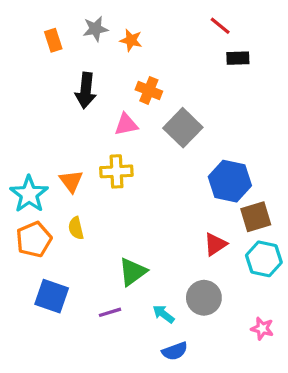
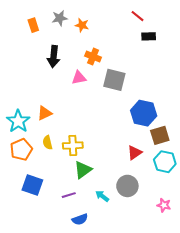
gray square: (183, 128) -> (114, 80), turned -30
yellow cross: (116, 171) -> (73, 146), moved
orange triangle: (71, 181) -> (44, 113), turned 42
blue semicircle: (175, 351) -> (80, 219), moved

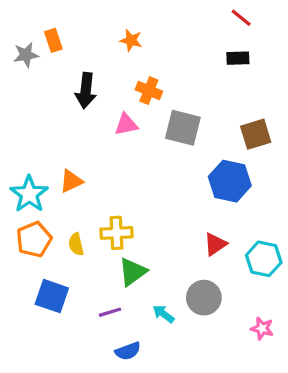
red line: (138, 16) -> (241, 18), moved
gray star: (60, 18) -> (26, 55), moved
brown square: (160, 135) -> (256, 134), moved
yellow semicircle: (48, 142) -> (76, 244), moved

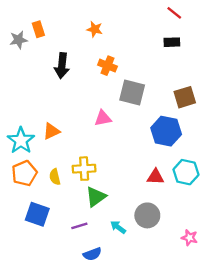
pink triangle: (126, 125) -> (103, 118), moved
red triangle: (215, 244) -> (156, 177), turned 36
cyan hexagon: (264, 259) -> (186, 172), moved

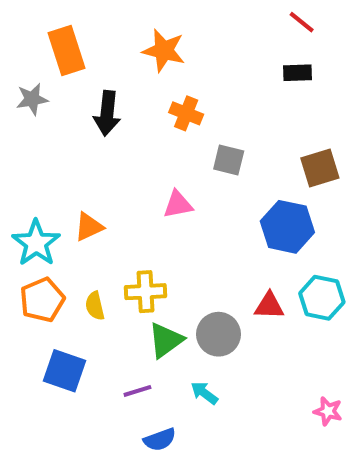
orange rectangle: (38, 29) -> (67, 50), size x1.6
orange star: (95, 29) -> (164, 50), size x1.5
gray star: (19, 40) -> (32, 99), moved
gray square: (132, 92) -> (229, 160), size x0.7
gray circle: (147, 215) -> (219, 334), moved

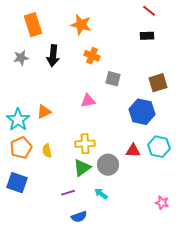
gray star: (32, 99) -> (21, 58), moved
yellow cross: (146, 292) -> (85, 144), moved
blue square: (64, 371) -> (17, 183), moved

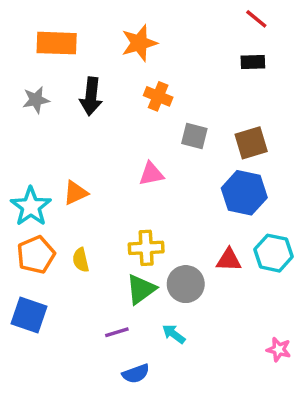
orange rectangle: (33, 25) -> (57, 43), turned -70
orange star: (81, 25) -> (139, 43), turned -30
brown square: (158, 83) -> (251, 143), moved

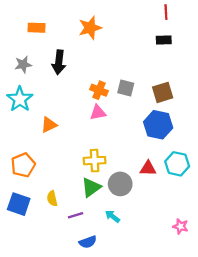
red line: (256, 19) -> (166, 12), turned 48
orange rectangle: (57, 43) -> (36, 28), size x0.7
orange cross: (158, 96) -> (99, 90), moved
cyan star: (31, 207) -> (20, 99), moved
yellow semicircle: (81, 260) -> (52, 198), moved

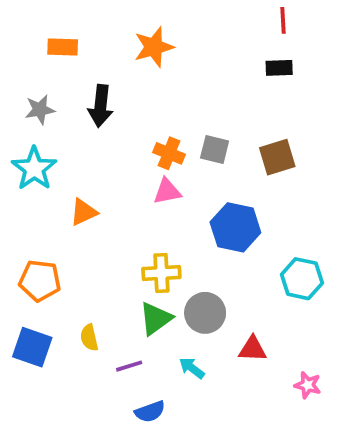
blue hexagon: (158, 125) -> (235, 227), moved
orange pentagon: (23, 165) -> (40, 281), turned 30
red triangle: (148, 168) -> (253, 349), moved

